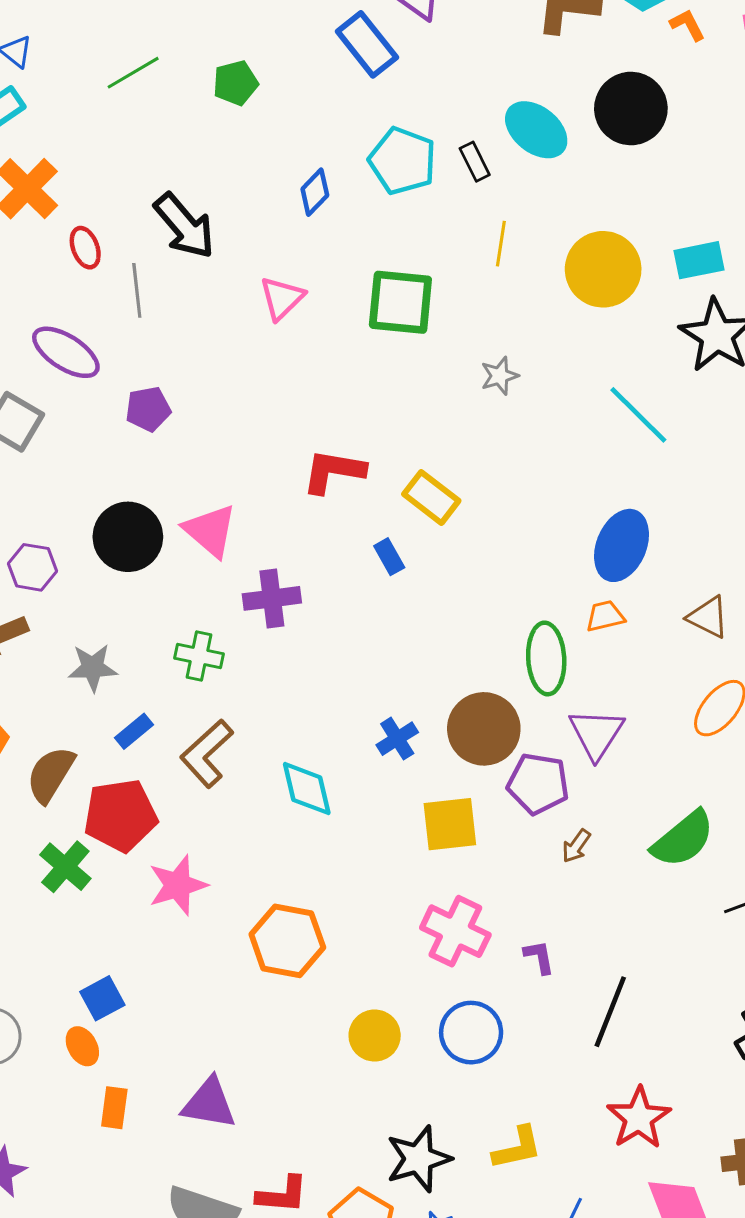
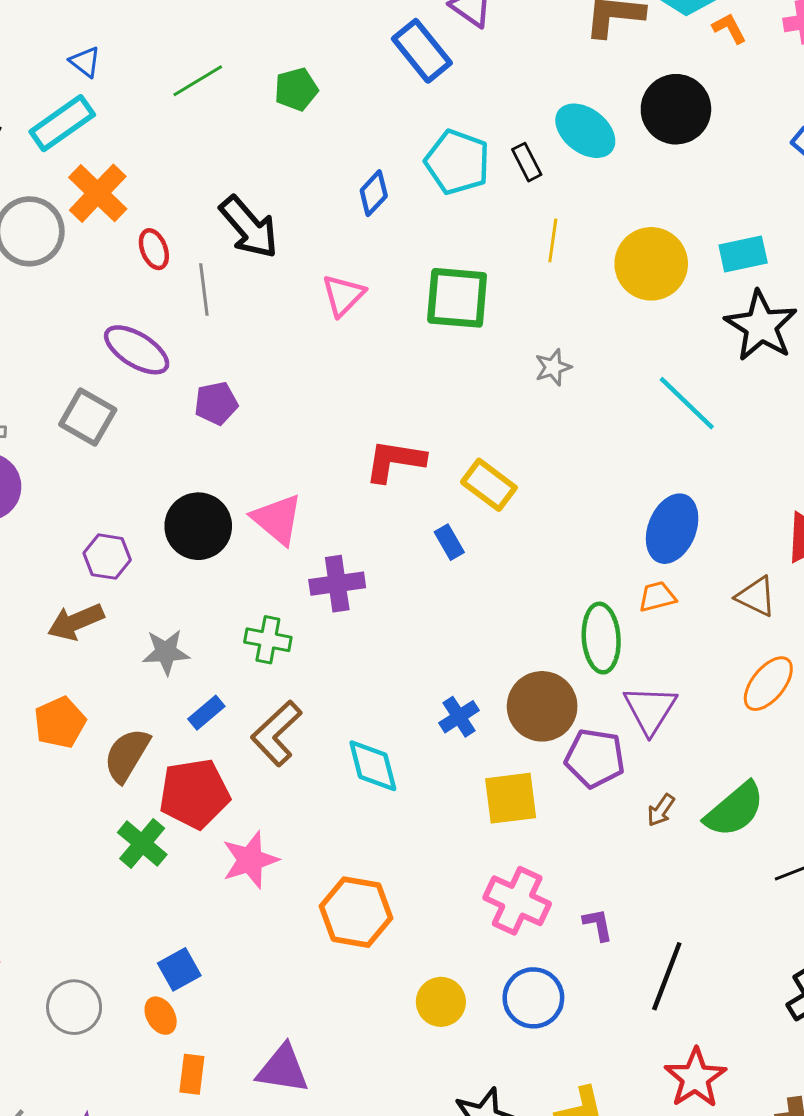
brown arrow: (576, 846) -> (661, 810), moved

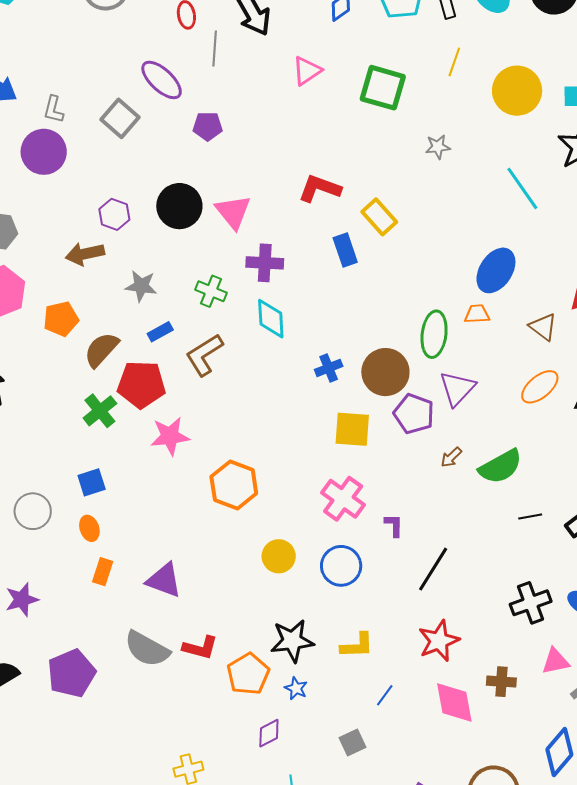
blue rectangle: (449, 542) -> (345, 250), size x1.4
cyan diamond: (373, 766) -> (271, 319), moved
blue square: (179, 969) -> (92, 482), moved

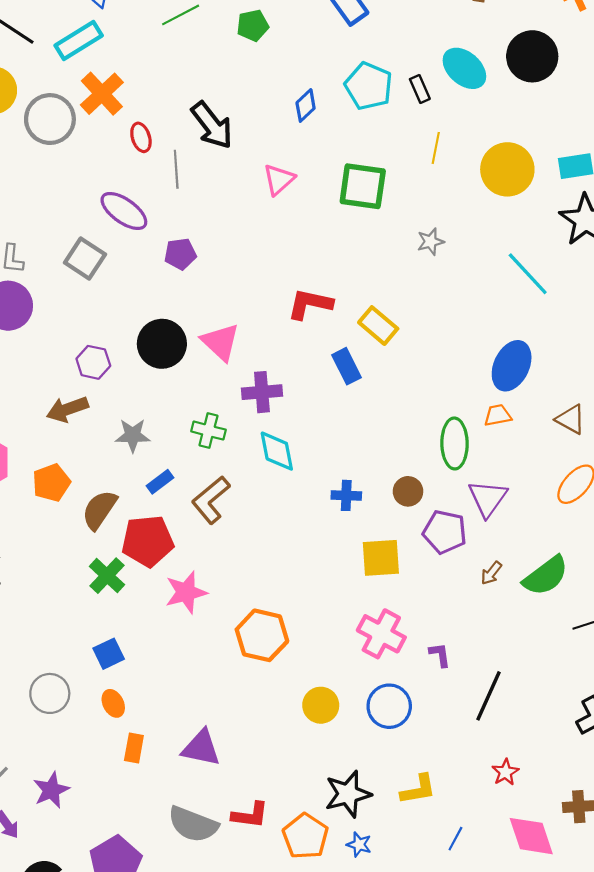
blue cross: (329, 368) -> (346, 495), turned 32
brown circle: (385, 372) -> (408, 491), size x0.6
red star: (439, 641) -> (505, 772), size x0.6

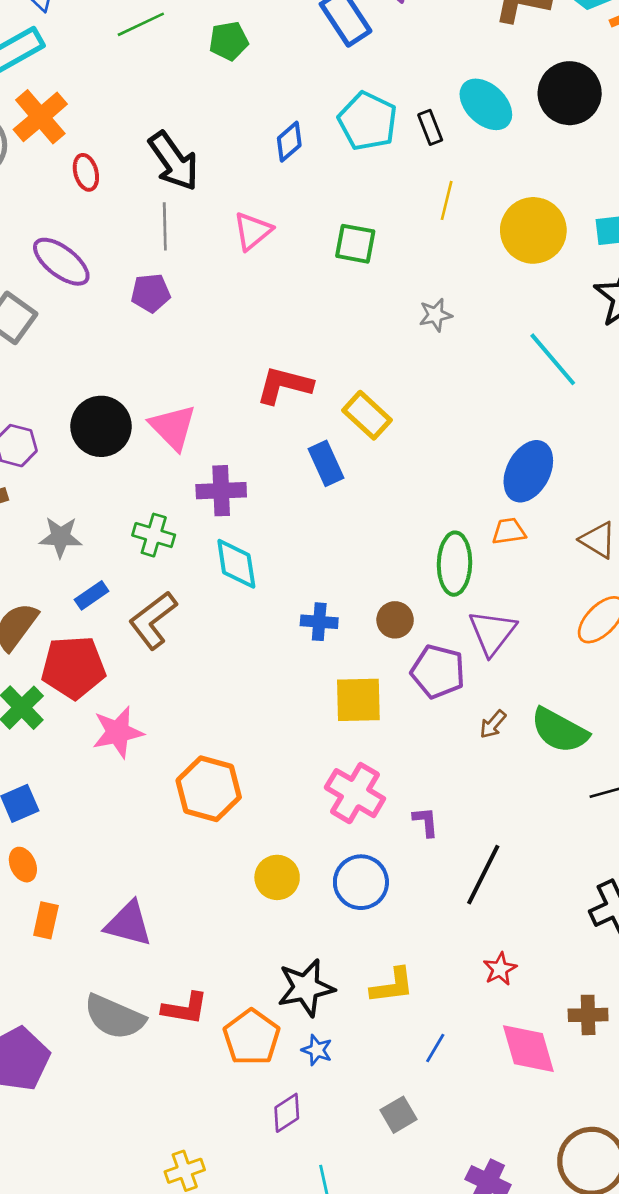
gray line: (176, 169) -> (165, 226), moved
green square: (363, 186) -> (355, 244), size x0.7
purple pentagon: (180, 254) -> (151, 293), moved
green semicircle: (546, 576) -> (559, 730), turned 63

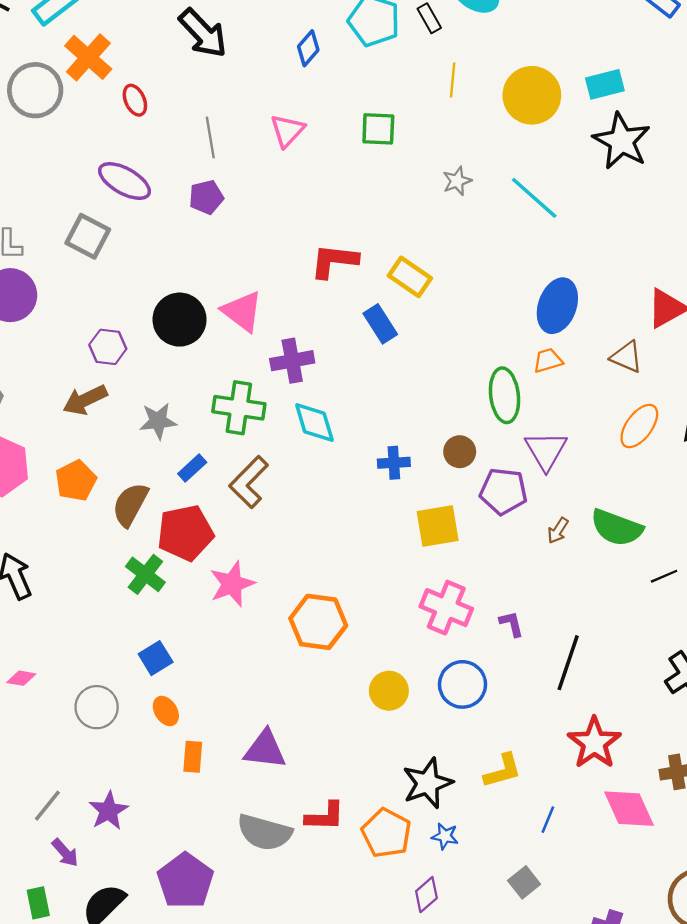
black arrow: (174, 161) -> (203, 33), moved
cyan line: (553, 359) -> (534, 198), moved
green cross: (154, 535) -> (239, 408), size x1.4
red star: (500, 969) -> (594, 743), size x1.8

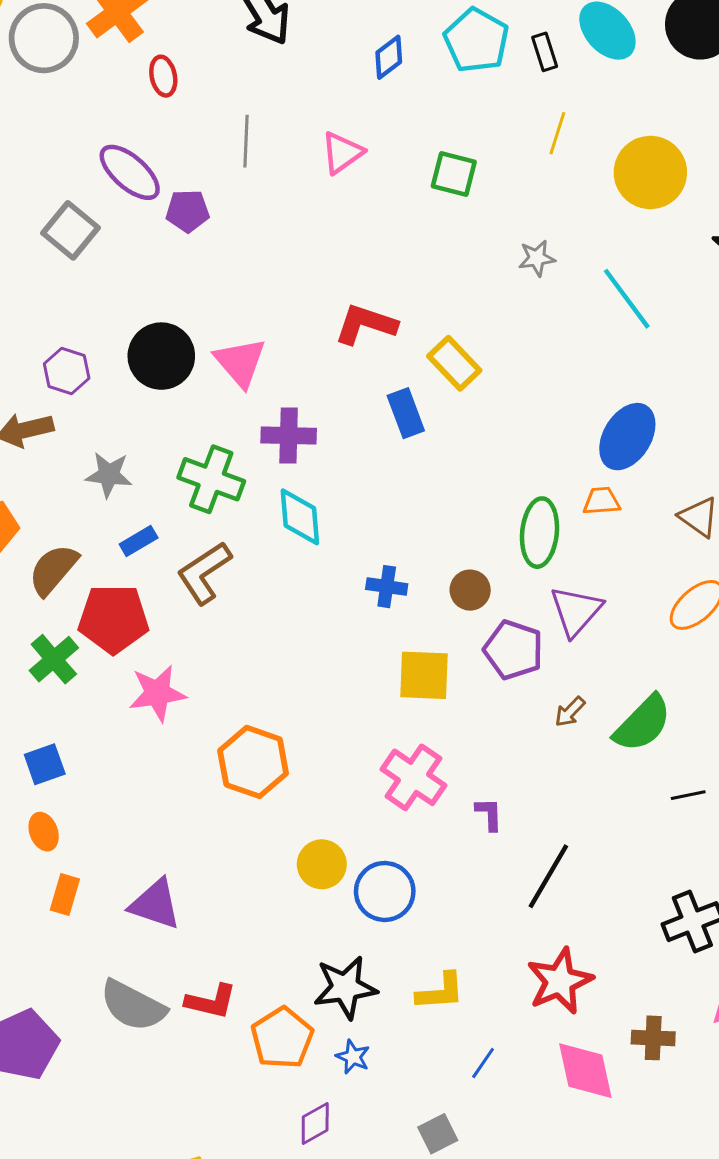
purple pentagon: (206, 197) -> (188, 211), moved
green semicircle: (617, 528) -> (643, 723), turned -78
blue circle: (462, 684) -> (385, 891), moved

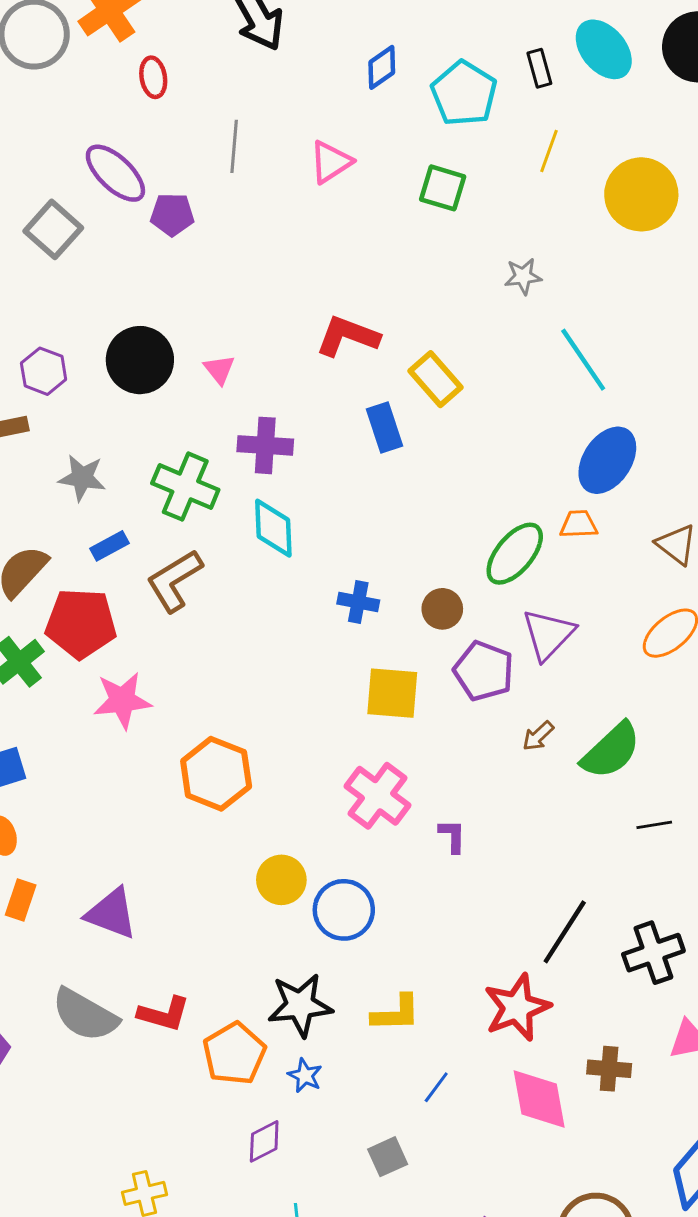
cyan pentagon: (476, 40) -> (464, 93), moved
cyan line: (627, 299) -> (583, 360), moved
pink triangle: (240, 362) -> (219, 369), size x0.6
green ellipse: (540, 533) -> (515, 554), turned 32
black line: (548, 876) -> (565, 932), moved

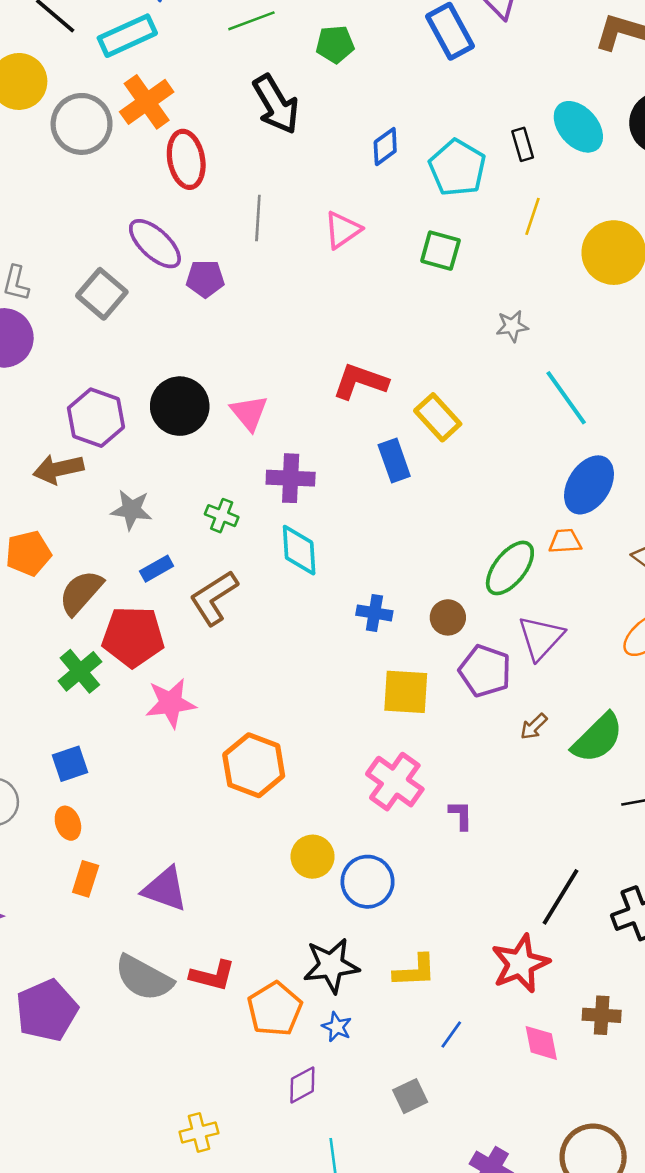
red ellipse: (153, 77) -> (186, 159), size x1.6
pink triangle: (219, 369) -> (249, 413), size x1.4
purple hexagon: (44, 371) -> (96, 418), size x1.4
green cross: (185, 487) -> (222, 516), size x0.6
pink diamond: (539, 1099) -> (541, 1043), size x0.7

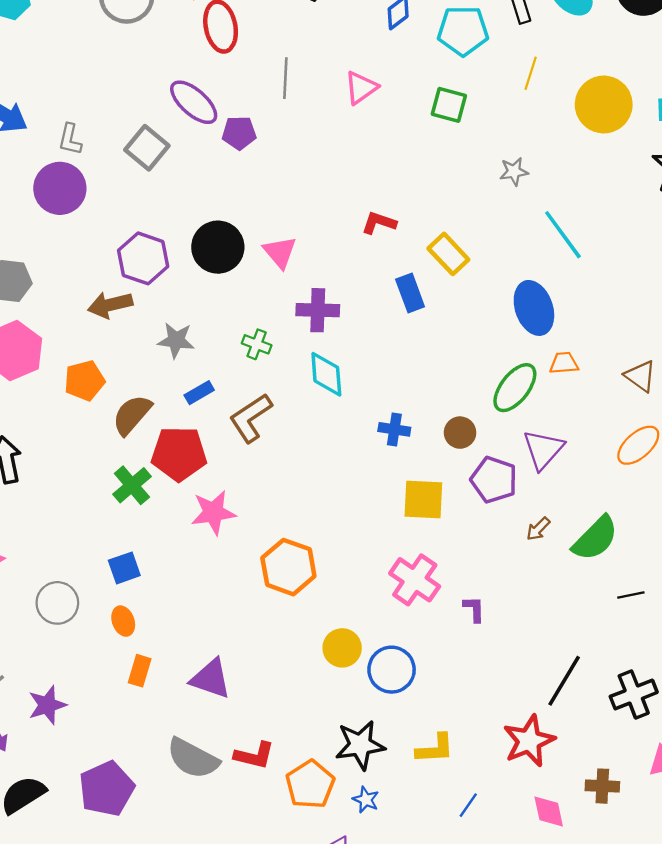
cyan pentagon: (457, 168) -> (463, 31), turned -30
red L-shape: (360, 381) -> (379, 223), size x0.7
blue ellipse: (589, 485) -> (534, 308), moved, turned -51

